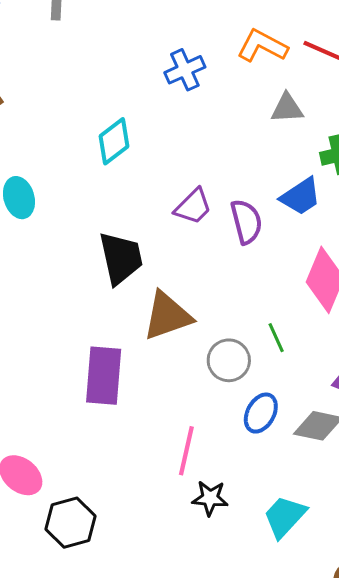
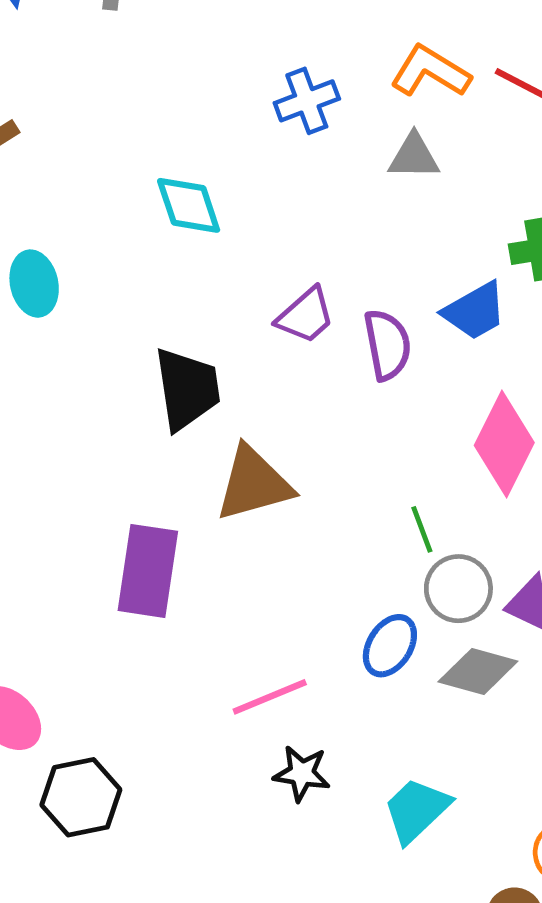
gray triangle: (287, 108) -> (414, 156), moved
cyan diamond: (114, 141) -> (189, 205), turned -75
gray circle: (229, 360) -> (458, 589), moved
pink line: (186, 451) -> (270, 697), turned 51

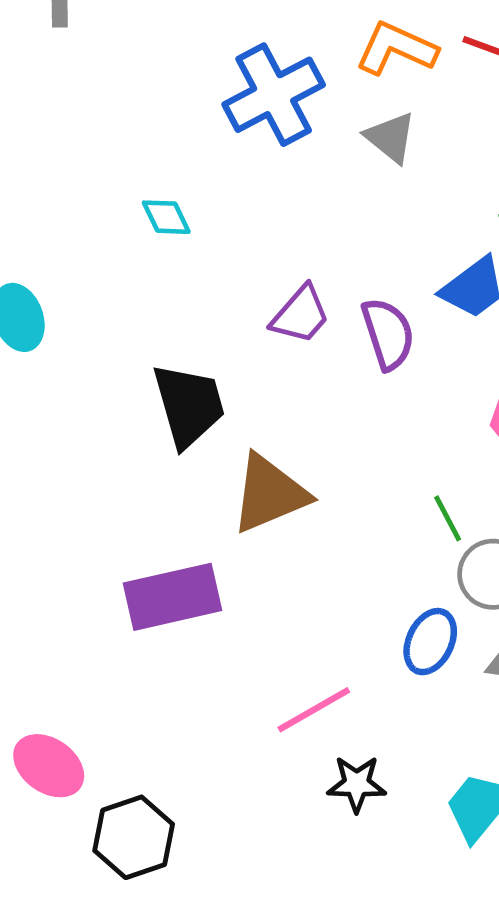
blue cross: (307, 101) -> (274, 95), size x1.5
gray triangle: (414, 156) -> (391, 137), turned 46
cyan diamond: (189, 205) -> (166, 217), size x0.7
purple rectangle: (148, 571) -> (173, 597), turned 76

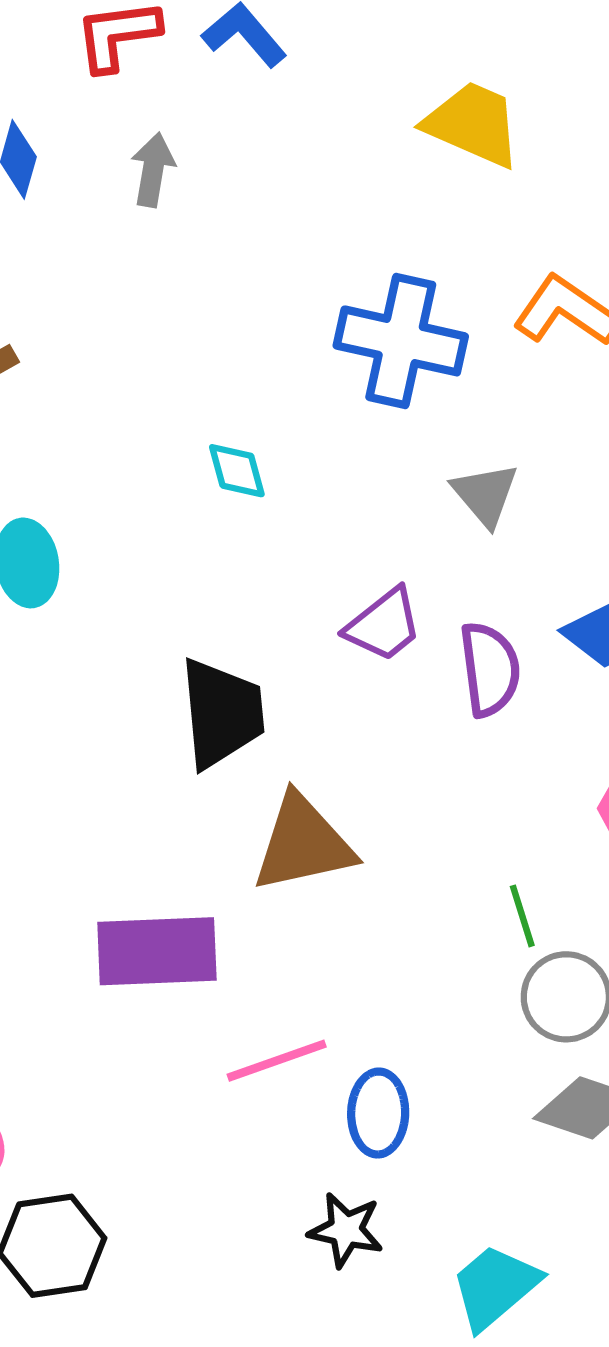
blue cross: (274, 95) -> (401, 341), turned 30
gray triangle: (391, 137) -> (485, 494), moved
blue ellipse: (430, 642) -> (378, 1113), moved, turned -34
pink line: (314, 710) -> (277, 1061), moved

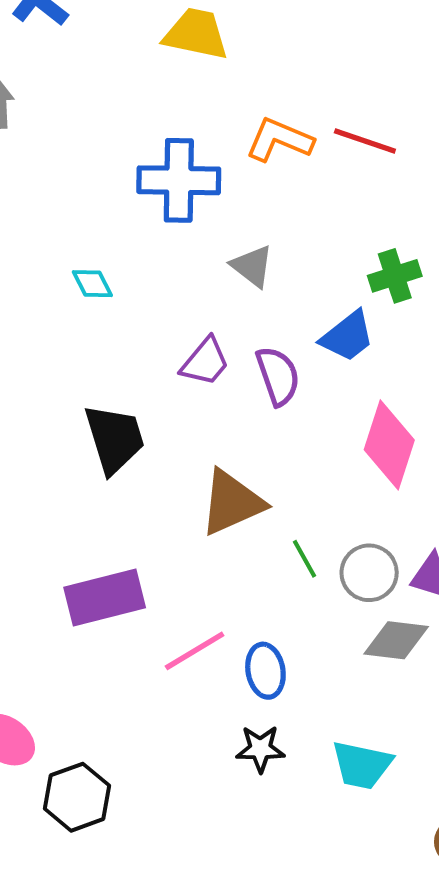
brown triangle: (303, 844) -> (232, 503), moved
green line: (522, 916) -> (304, 559), moved
cyan trapezoid: (495, 1287) -> (362, 765), turned -116

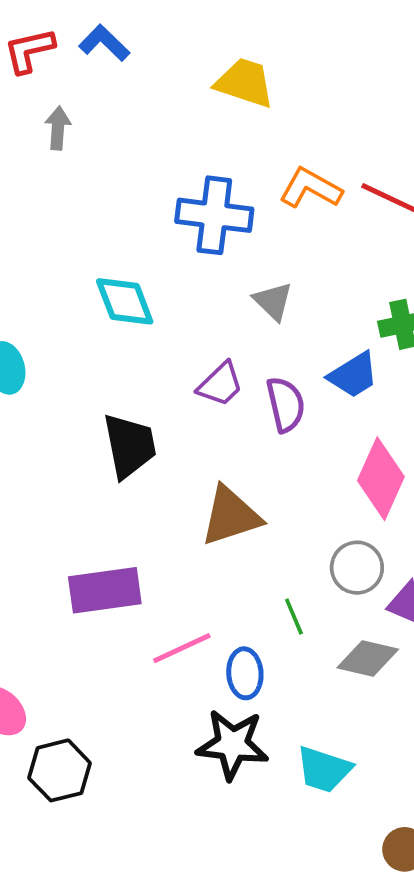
cyan diamond: (92, 284) -> (125, 301), size x1.6
green line: (304, 559) -> (294, 616), moved
gray circle: (369, 573) -> (357, 568), moved
black star: (260, 749) -> (232, 744), size x1.6

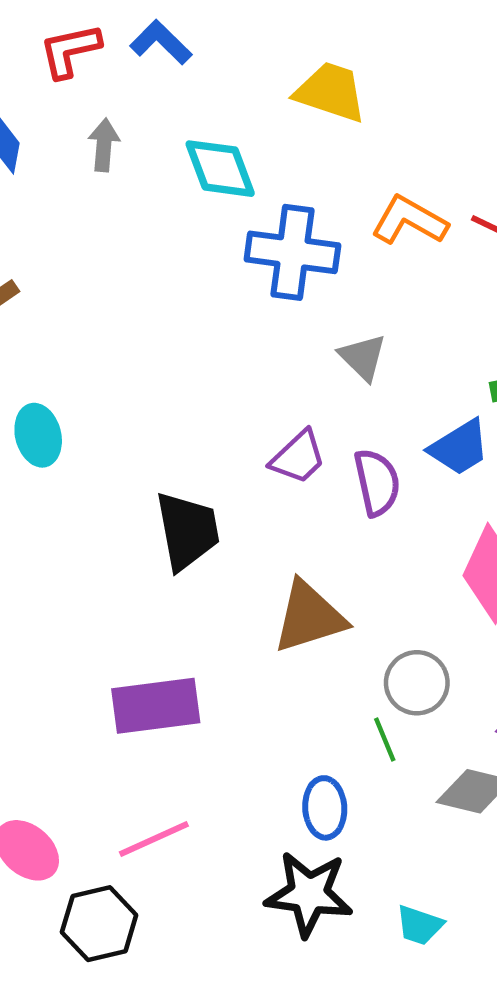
cyan diamond: (125, 301) -> (220, 169), moved
gray circle: (357, 568) -> (417, 683), moved
pink line: (182, 648) -> (154, 839), moved
cyan trapezoid: (324, 769) -> (419, 925), size x0.7

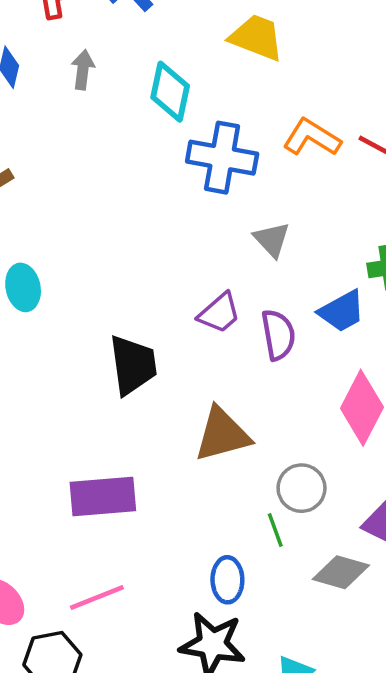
cyan diamond: (220, 169) -> (170, 92), turned 30

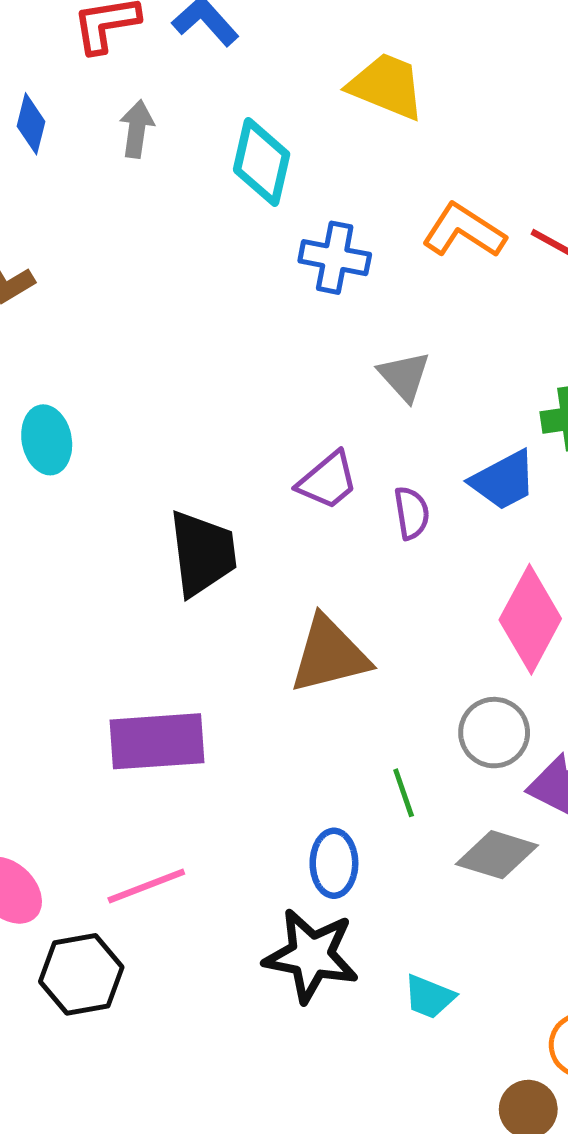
blue cross: (222, 158) -> (335, 258), size x0.7
purple semicircle: (278, 335) -> (412, 513), size x0.7
gray circle: (302, 488) -> (494, 733), moved

